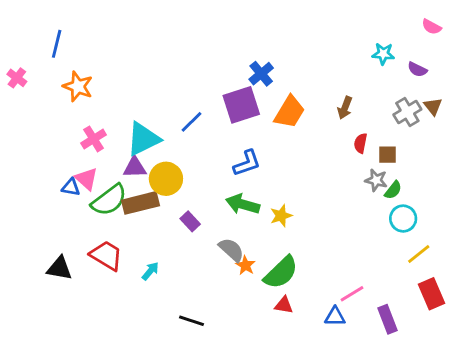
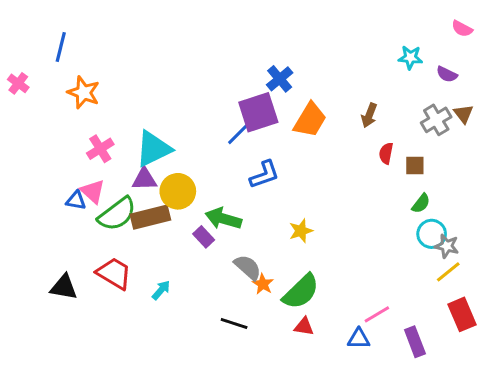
blue line: (192, 122) -> (239, 134), moved
gray star: (376, 180) -> (447, 246), moved
green arrow: (243, 204) -> (223, 219), moved
black line: (192, 321) -> (234, 324), moved

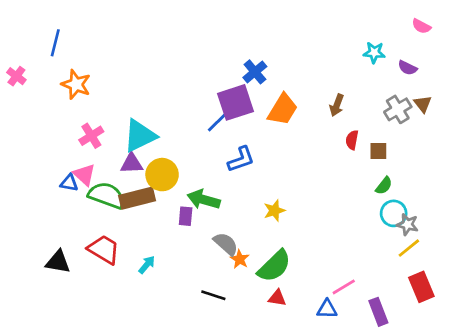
green semicircle: (117, 214) -> (107, 195), turned -123
purple rectangle: (204, 237) -> (186, 216), turned 48

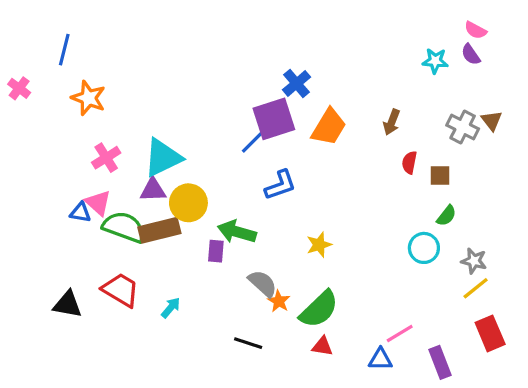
pink semicircle: (421, 26) -> (476, 30), moved
purple semicircle: (407, 68) -> (471, 54), moved, turned 30
gray cross: (398, 109) -> (463, 127), turned -32
cyan circle: (394, 213) -> (424, 248), moved

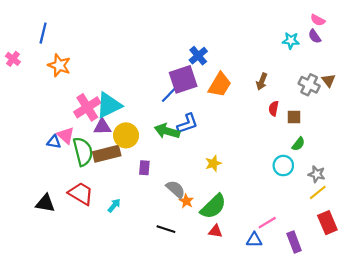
pink cross: (106, 158) -> (87, 107), moved, size x1.4
green semicircle: (124, 227) -> (83, 152), turned 56
green arrow: (237, 232) -> (167, 131), moved

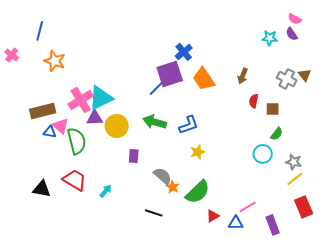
orange trapezoid: (220, 85) -> (204, 79), turned 115
blue L-shape: (187, 124) -> (189, 125), moved
brown rectangle: (107, 154) -> (43, 111), moved
red triangle: (215, 231) -> (213, 216), moved, turned -40

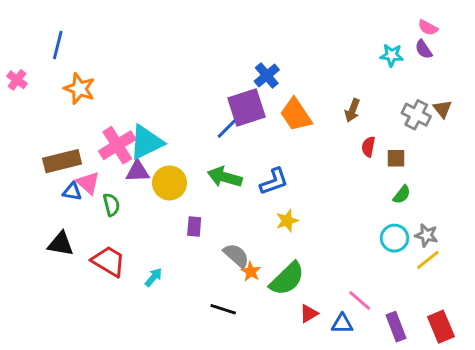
green semicircle: (77, 141) -> (111, 205), size x0.6
cyan circle: (263, 154) -> (395, 238), moved
black triangle: (42, 189) -> (61, 244), moved
pink line: (248, 207) -> (360, 301), turned 72
red rectangle: (304, 207) -> (441, 327), moved

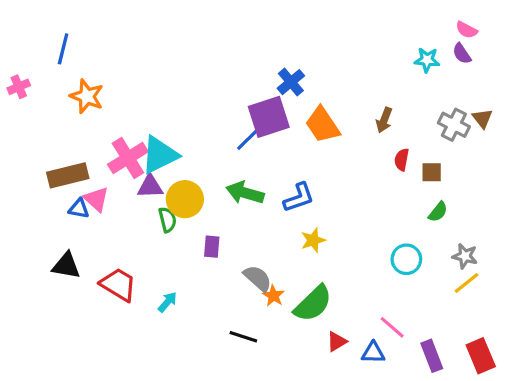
pink cross: (17, 80) -> (19, 87), turned 30
green semicircle: (111, 205) -> (167, 220), moved
cyan circle: (395, 238) -> (406, 259), moved

